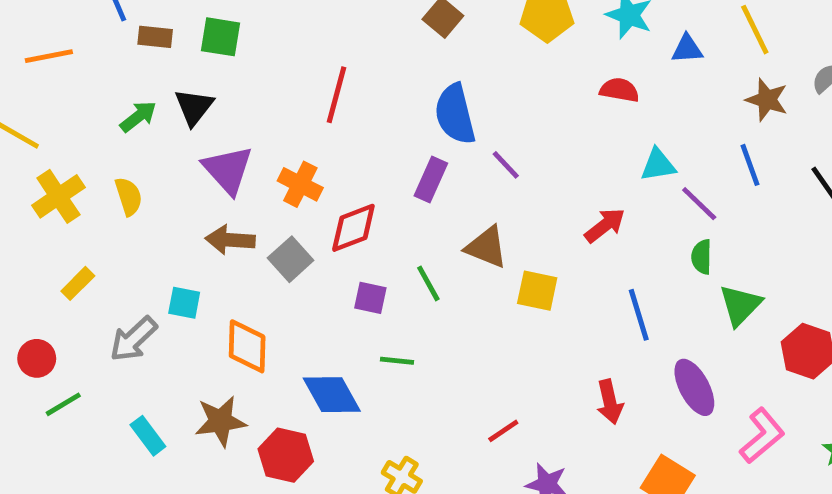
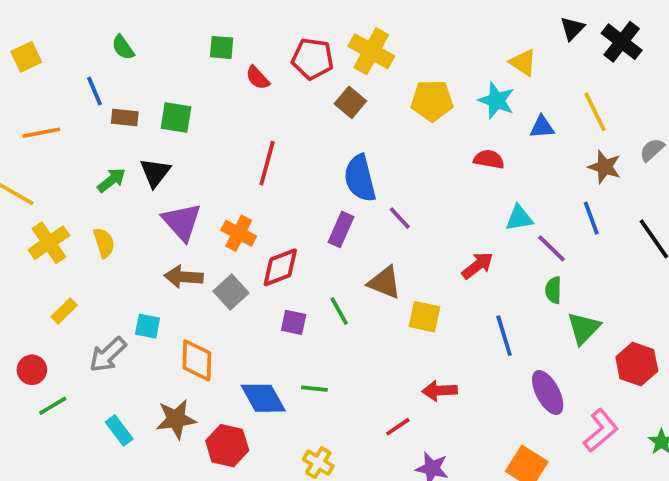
green line: (397, 361) -> (314, 389), moved
red arrow: (610, 402) -> (440, 391), moved, turned 100

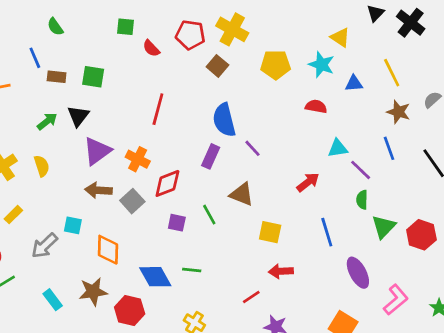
purple triangle: (182, 222) -> (97, 151), turned 36
yellow square: (424, 317) -> (270, 232), moved
red hexagon: (637, 364) -> (421, 235), moved

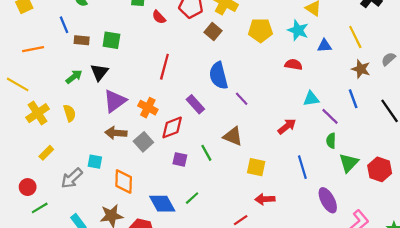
purple rectangle: (211, 156) -> (195, 104), moved, turned -66
green line: (192, 270) -> (192, 198), turned -48

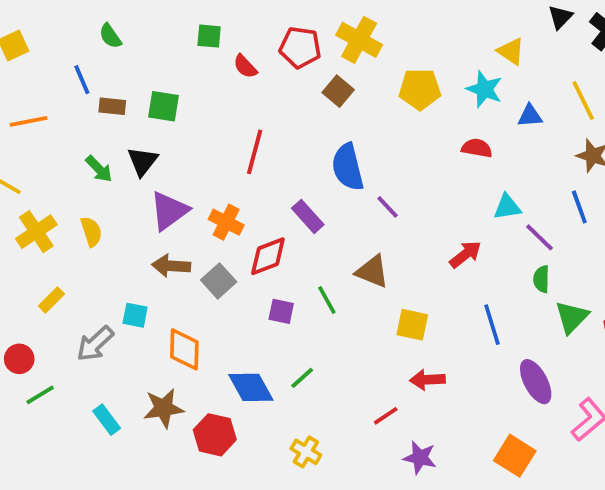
green arrow: (74, 77) -> (99, 169), turned 84

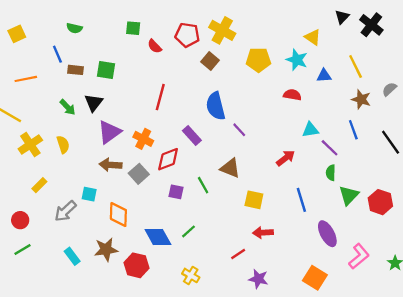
green semicircle: (110, 36) -> (74, 28), turned -42
green line: (40, 395) -> (22, 249), moved

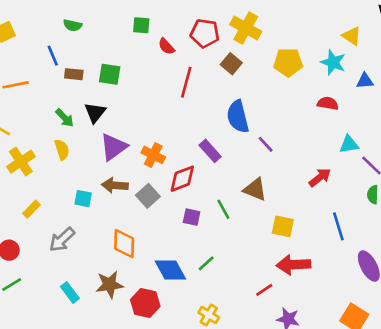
red line: (160, 97) -> (186, 82), moved
yellow semicircle: (63, 144) -> (62, 150), moved
cyan square: (89, 194) -> (83, 199), moved
red arrow: (263, 233) -> (293, 265), size x1.4

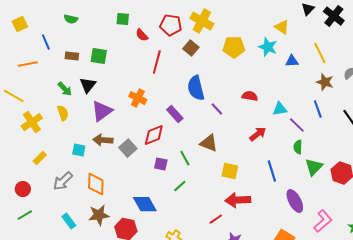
blue line: (53, 56) -> (46, 42), moved
red semicircle: (328, 103) -> (250, 96), moved
orange cross: (153, 155) -> (138, 98), moved
orange diamond: (124, 244) -> (96, 184), moved
green line: (206, 263) -> (180, 186), moved

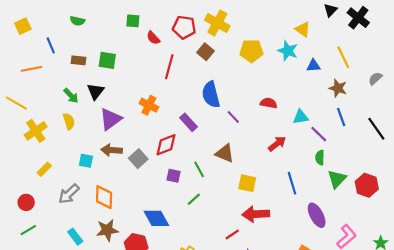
brown star: (325, 82) -> (338, 88), moved

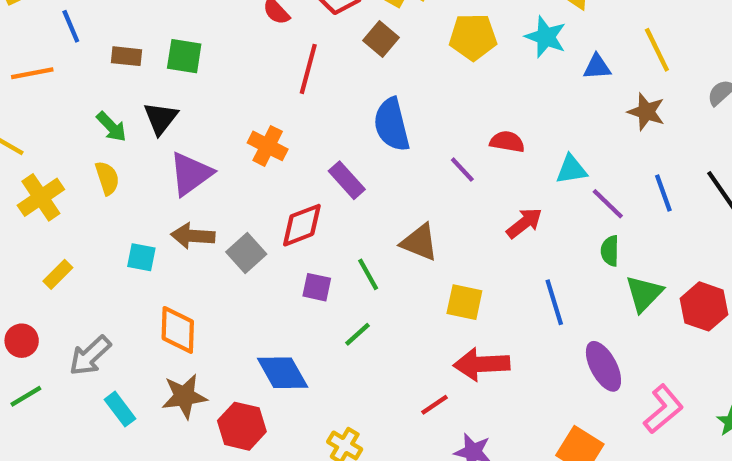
purple line: (233, 117) -> (462, 170), moved
blue line: (341, 117) -> (663, 193), moved
gray arrow: (69, 194) -> (90, 356), moved

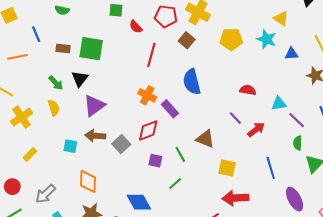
green square: (184, 56) -> (91, 49), size x1.4
orange cross: (268, 146) -> (147, 95), moved
purple line: (462, 170) -> (235, 118), moved

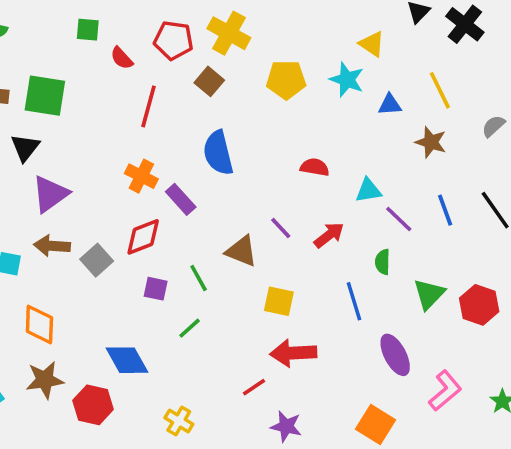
purple line: (235, 118) -> (281, 228), moved
green semicircle: (298, 143) -> (383, 262), moved

